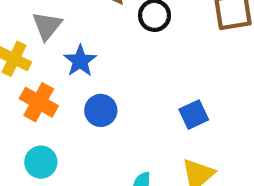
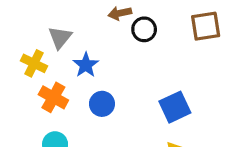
blue square: (194, 115) -> (175, 107), size x1.4

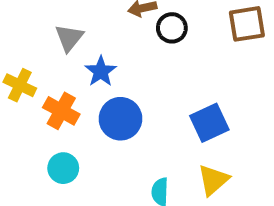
yellow cross: (34, 63) -> (20, 85), moved
blue circle: (102, 104) -> (120, 119), size x1.4

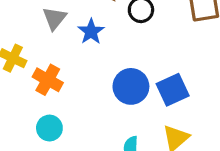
blue star: (101, 71) -> (91, 32), moved
blue circle: (120, 119) -> (131, 86), moved

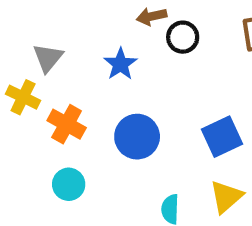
gray triangle: (54, 18) -> (48, 58), moved
blue circle: (131, 86) -> (137, 137), moved

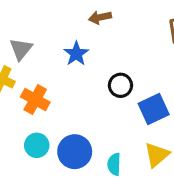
black circle: (183, 37) -> (120, 85), moved
blue circle: (137, 137) -> (75, 152), moved

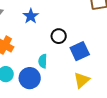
cyan semicircle: (114, 164) -> (43, 61), moved

